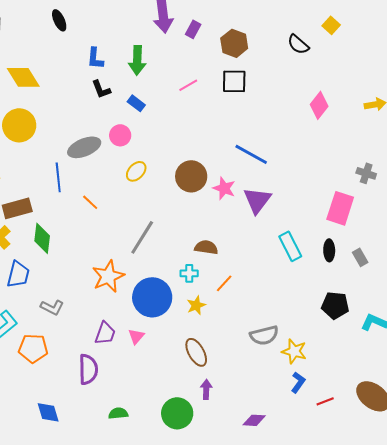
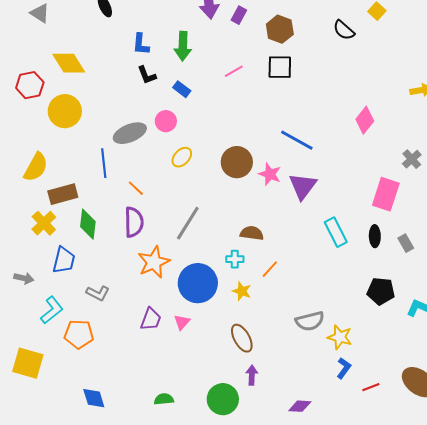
pink diamond: (319, 105) -> (365, 120), moved
gray cross: (366, 173) -> (412, 159), turned 30
yellow star: (196, 305) -> (242, 291), turned -30
purple semicircle: (88, 369) -> (134, 222), moved

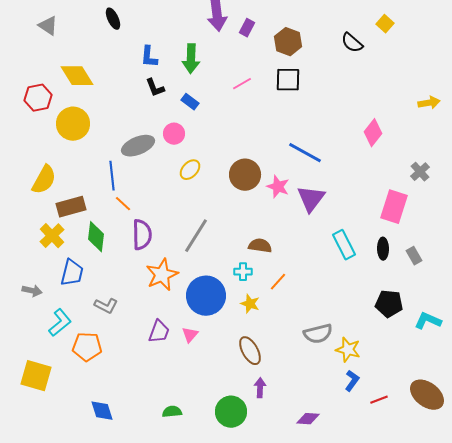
orange line: (136, 188) -> (123, 204), moved

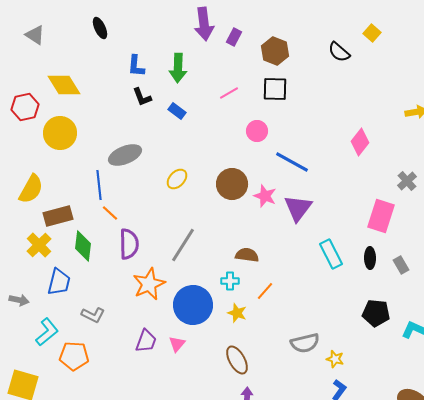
pink circle: (174, 134) -> (257, 131), moved
yellow star: (348, 350) -> (335, 359), size x0.7

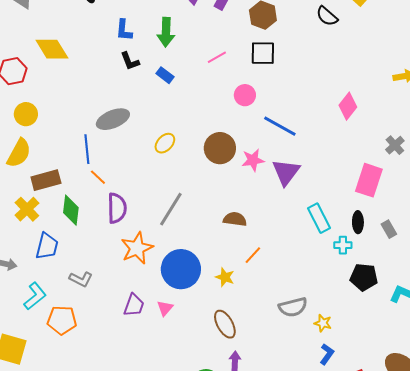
yellow circle: (60, 133) -> (26, 114), moved, size x0.7
pink star: (265, 196) -> (253, 160), turned -30
cyan cross: (230, 281) -> (343, 245), moved

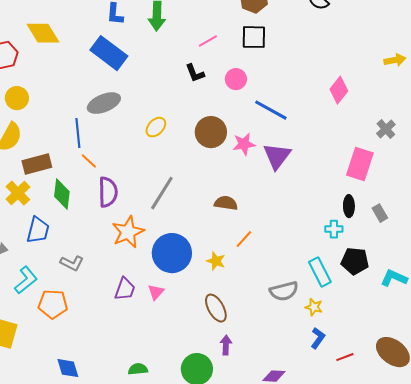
black L-shape: (130, 61) -> (195, 73), moved
blue rectangle: (165, 75) -> (109, 53), moved, size x2.0
cyan rectangle: (319, 218) -> (320, 272), moved

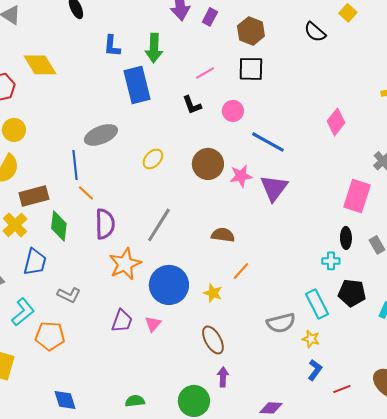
blue rectangle: (109, 53) -> (137, 85), moved, turned 39

